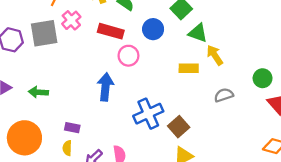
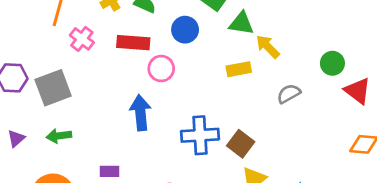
gray square: (44, 33) -> (53, 88), moved
blue cross: (148, 114) -> (200, 135), turned 32

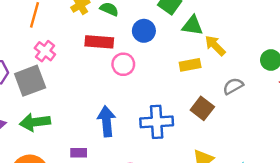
pink cross: (82, 39) -> (45, 51), moved
blue arrow: (140, 113) -> (106, 121), moved
green arrow: (59, 136) -> (35, 122), size x1.4
brown square: (241, 144) -> (202, 108), moved

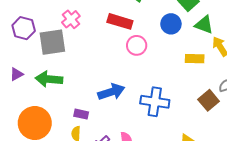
blue circle: (144, 31) -> (171, 24), moved
brown square: (202, 108) -> (209, 100), moved
blue arrow: (106, 121) -> (111, 92), turned 65

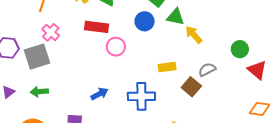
yellow rectangle: (195, 59) -> (167, 67), moved
green arrow: (49, 79) -> (39, 92), size x0.7
blue arrow: (111, 92) -> (99, 94), size x0.7

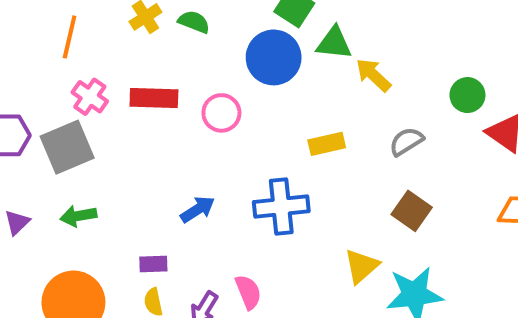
blue circle: (145, 21) -> (274, 57), size x1.4
red rectangle: (97, 27) -> (154, 98), moved
brown square: (191, 87) -> (412, 211), moved

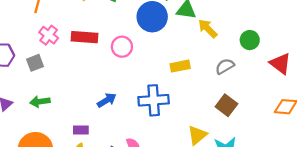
green circle: (467, 95) -> (250, 40), moved
gray square: (67, 147) -> (35, 63), size x0.6

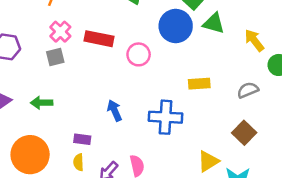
yellow arrow: (208, 28) -> (254, 40), moved
gray square: (35, 63) -> (55, 57), moved
blue arrow: (107, 100) -> (115, 111), turned -90

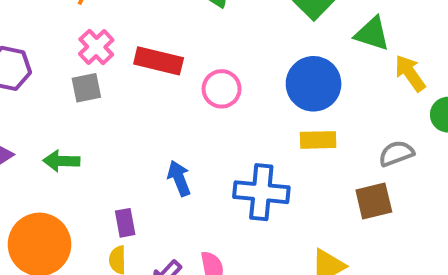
green triangle: (214, 23) -> (372, 34), moved
blue circle: (176, 26) -> (314, 84), moved
brown square: (244, 133) -> (374, 201), moved, turned 30
purple rectangle: (82, 139) -> (125, 223), turned 70

